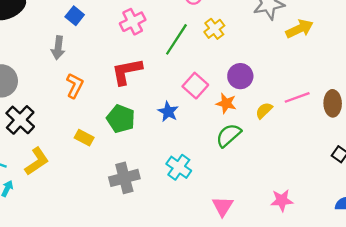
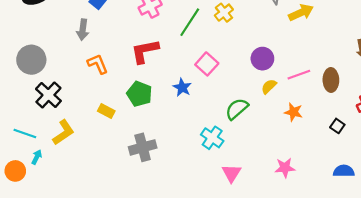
purple circle: (240, 76) -> (262, 59), moved
orange L-shape: (75, 86) -> (98, 64), turned -50
orange star: (226, 103) -> (293, 112), moved
cyan cross: (179, 167) -> (212, 138), moved

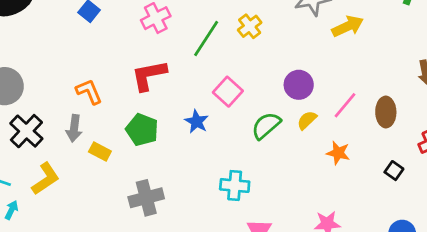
gray arrow: (83, 30) -> (74, 128), moved
pink line: (299, 75) -> (345, 105), turned -30
green semicircle: (237, 109) -> (266, 126), moved
cyan cross: (212, 138) -> (235, 186), turned -30

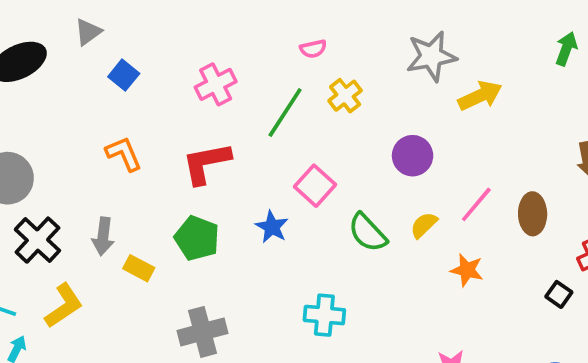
purple circle: (299, 85) -> (413, 156), moved
orange L-shape: (89, 92) -> (124, 154), moved
green semicircle: (266, 126) -> (368, 233), turned -92
black square: (394, 171) -> (559, 294), moved

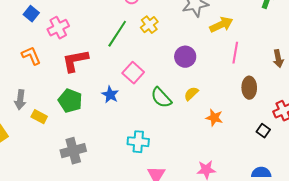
pink cross: (216, 84) -> (58, 28), moved
pink line: (476, 204) -> (235, 53), moved, turned -30

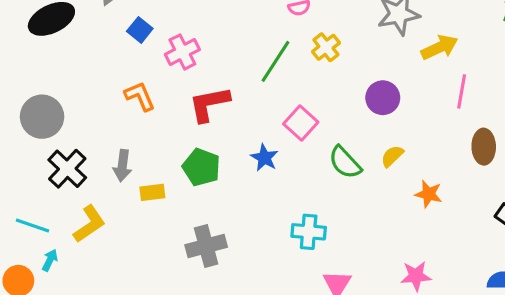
yellow rectangle: (39, 117) -> (152, 192), turned -35

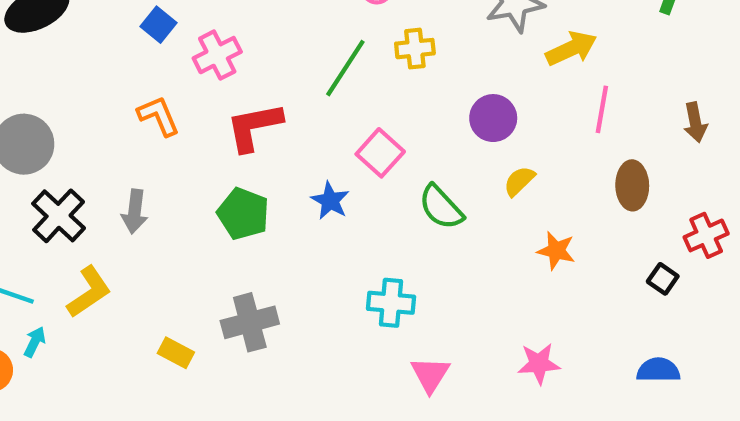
yellow cross: (326, 47) -> (415, 49), turned 32
yellow semicircle: (392, 156) -> (519, 181), moved
yellow rectangle: (152, 192) -> (176, 353), moved, turned 35

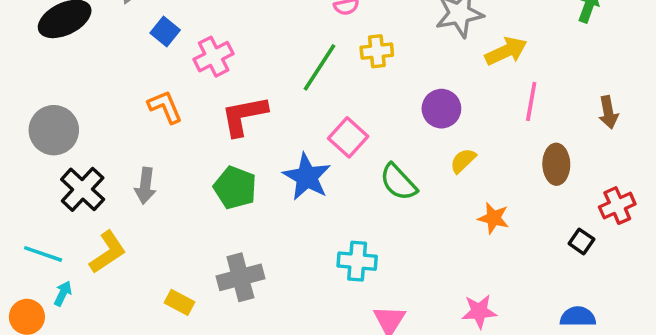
blue star: (330, 201) -> (307, 177), size x1.5

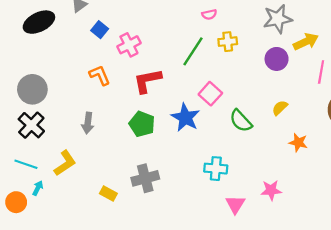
purple circle: (441, 109) -> (277, 59), moved
black cross: (83, 189) -> (31, 125), moved
pink star: (479, 311) -> (271, 190), moved

